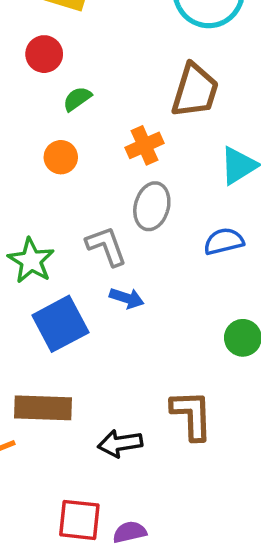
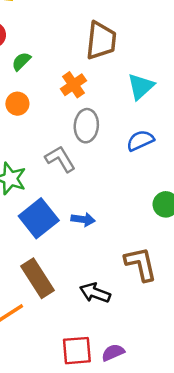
blue arrow: (127, 298) -> (83, 219), moved
brown rectangle: (43, 408) -> (37, 278), turned 66
black arrow: (120, 443) -> (95, 293), turned 40

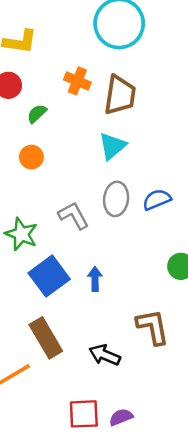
orange cross: (73, 85) -> (77, 81), moved, turned -35
cyan triangle: (141, 87) -> (112, 146), moved
gray ellipse: (86, 126) -> (116, 199), moved
blue arrow: (83, 219) -> (95, 279), turned -100

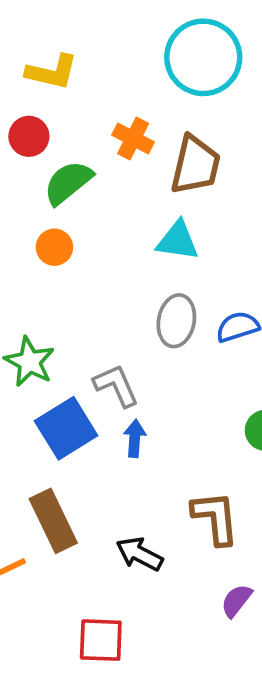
green semicircle: (37, 114) -> (68, 183), size x1.6
cyan triangle: (112, 146) -> (178, 241), turned 44
gray L-shape: (74, 216) -> (116, 386), moved
purple semicircle: (121, 417) -> (236, 601), moved, turned -35

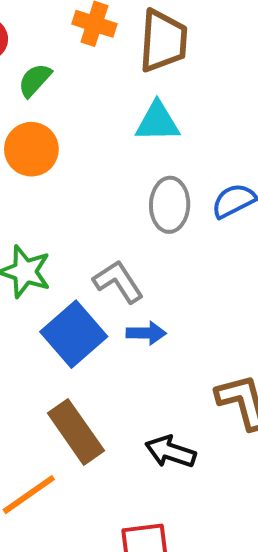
green semicircle: (68, 183) -> (35, 80), size x0.7
orange circle: (54, 247) -> (31, 149), size x1.4
blue arrow: (135, 438) -> (146, 333), turned 96

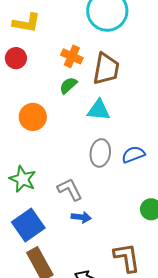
green semicircle: (35, 80) -> (68, 85), moved
blue square: (74, 334) -> (28, 225), moved

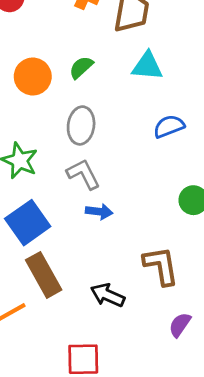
green semicircle: (68, 85) -> (81, 67), moved
cyan triangle: (99, 110) -> (147, 66), moved
gray ellipse: (100, 153) -> (81, 125), moved

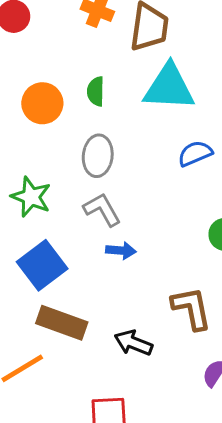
cyan triangle: (147, 66) -> (169, 87), size x1.5
green semicircle: (81, 67) -> (96, 91), turned -45
brown rectangle: (44, 275) -> (62, 323), turned -39

